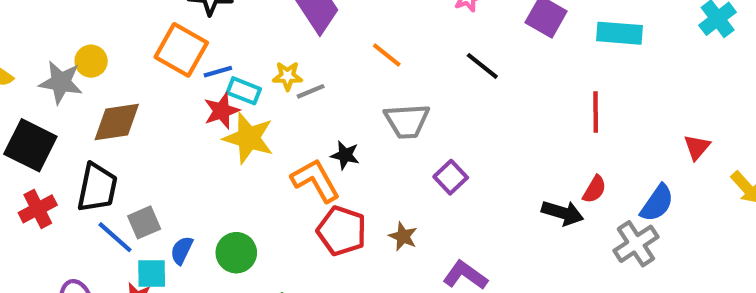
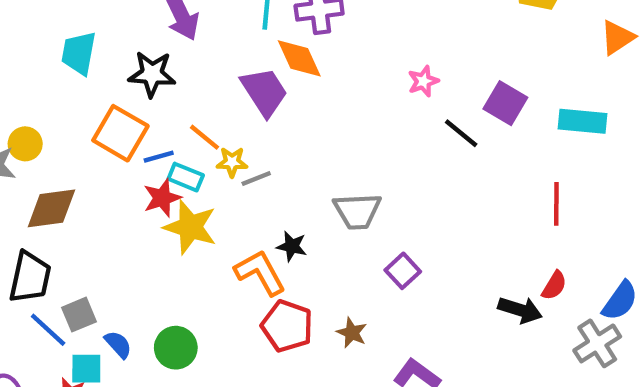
orange line: (387, 55) -> (204, 137), moved
black line: (482, 66) -> (461, 133), moved
blue semicircle: (182, 250) -> (118, 344), turned 112

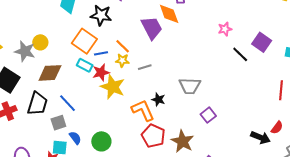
yellow star: (232, 162) -> (122, 60), moved
cyan rectangle: (186, 177) -> (85, 65), moved
blue line: (48, 330) -> (67, 103), moved
brown star: (352, 333) -> (183, 141), size x1.6

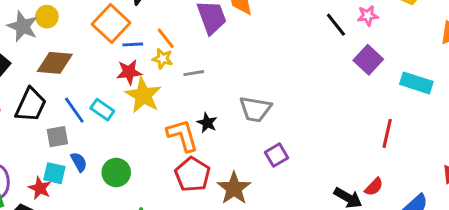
pink star: (225, 29) -> (368, 16), moved
black line: (240, 54) -> (336, 25), moved
cyan rectangle: (85, 65) -> (102, 110), moved

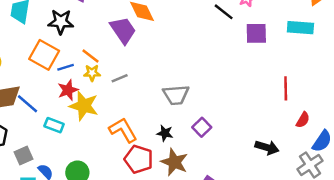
purple square: (368, 60) -> (256, 33), turned -30
cyan rectangle: (416, 83) -> (300, 28), moved
blue line: (74, 110) -> (27, 104), moved
black star: (207, 123) -> (165, 133), moved
red semicircle: (374, 187) -> (303, 120), moved

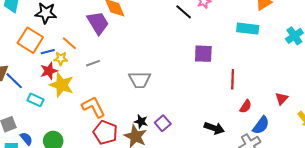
purple square: (256, 33) -> (203, 54), moved
yellow star: (92, 73) -> (61, 58), moved
purple square: (202, 127) -> (163, 123), moved
black star: (165, 133) -> (141, 122), moved

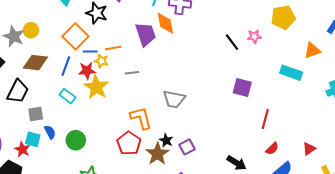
orange line: (69, 43) -> (113, 48), turned -63
blue line: (14, 81) -> (66, 66), moved, turned 54
orange L-shape: (94, 107) -> (141, 118), moved

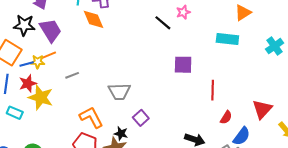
purple trapezoid: (146, 34) -> (51, 30), moved
yellow star: (101, 61) -> (38, 62), moved
purple square: (187, 147) -> (141, 118), moved
red triangle: (309, 149) -> (262, 109), size x1.5

